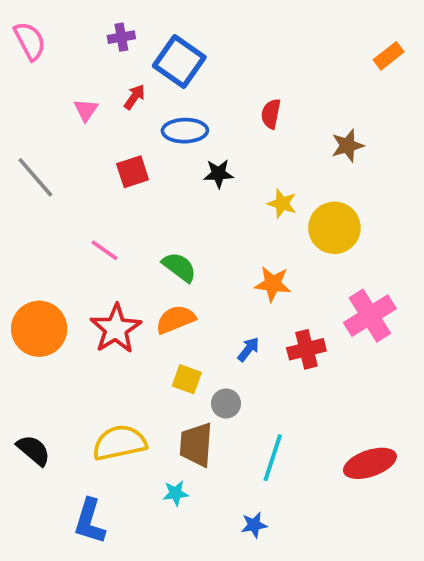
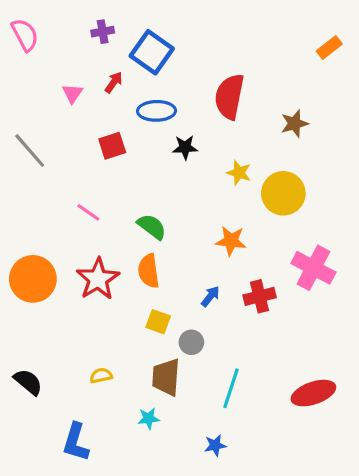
red semicircle: (271, 114) -> (229, 97), size x1.8
pink cross: (370, 316) -> (313, 268), turned -30
orange semicircle: (176, 319) -> (149, 271), turned -76
yellow semicircle: (119, 443) -> (101, 376), size x0.5

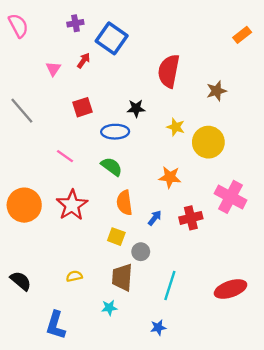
blue ellipse: (157, 111) -> (115, 132), moved
orange semicircle: (149, 271) -> (124, 203), moved

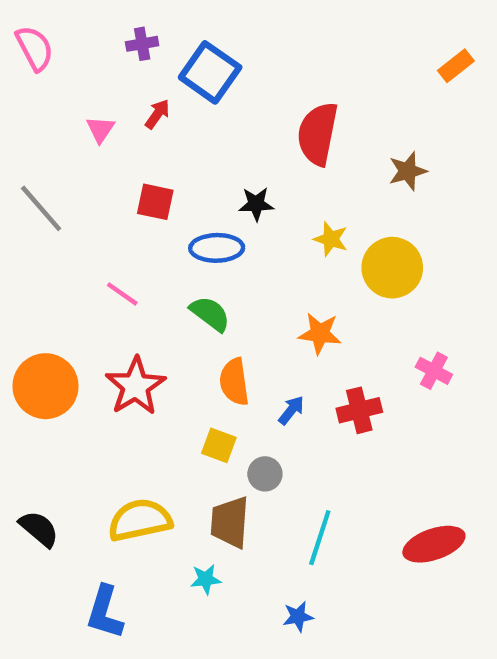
red square: (82, 107) -> (155, 202), turned 30
pink cross: (230, 197) -> (434, 371), size x0.6
yellow semicircle: (74, 276) -> (140, 520), size x2.0

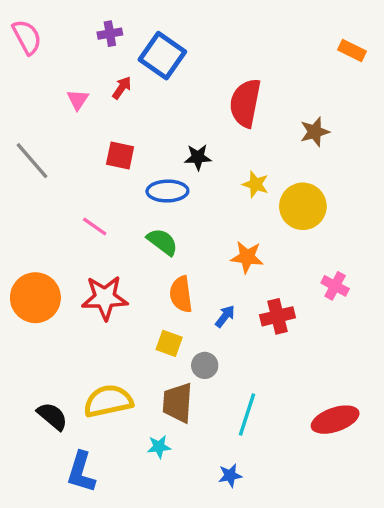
orange rectangle: (456, 66) -> (352, 51), turned 64
red star: (135, 386) -> (105, 298), turned 30
black semicircle: (39, 529) -> (52, 416), moved

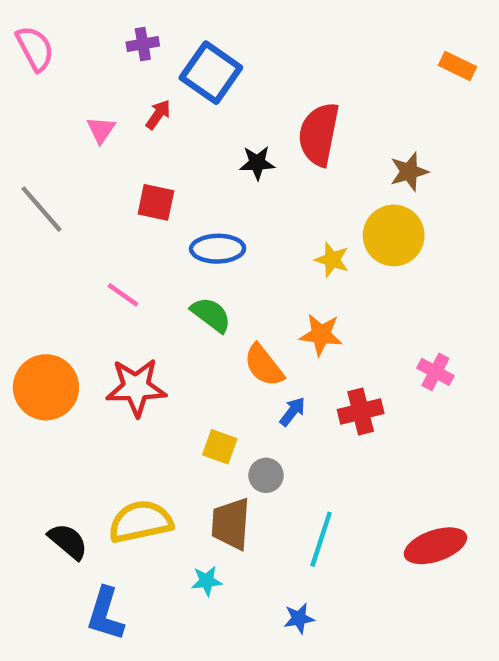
black star: (198, 157) -> (257, 163), moved
yellow star: (255, 184) -> (332, 260), moved
yellow circle: (303, 206) -> (394, 235), moved
orange semicircle: (181, 294) -> (264, 365), moved, turned -30

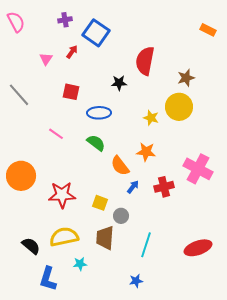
black star: (257, 163) -> (119, 83), moved
pink cross: (435, 372) -> (198, 169), size x1.8
red star: (136, 387) -> (62, 195), moved
cyan star: (207, 581) -> (80, 264), moved

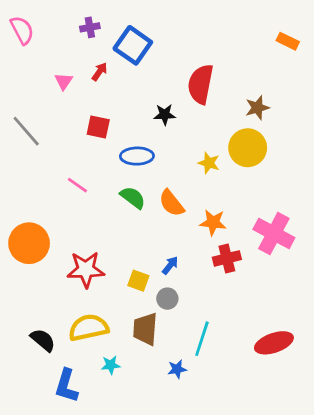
orange star: (146, 152) -> (213, 222), moved
orange semicircle: (120, 166) -> (172, 203), moved
blue arrow: (133, 187) -> (170, 265), moved
blue star: (136, 281) -> (177, 369), moved

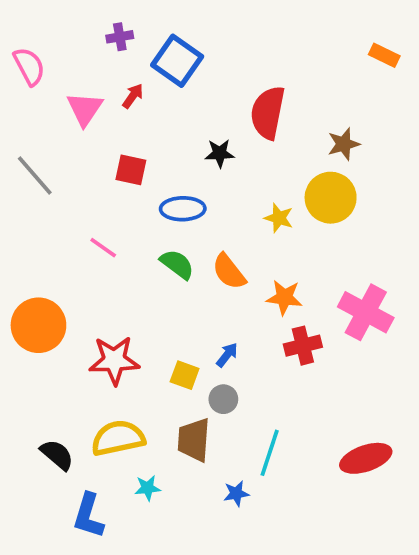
pink semicircle: (22, 30) -> (29, 66), moved
pink triangle: (64, 81) -> (85, 109), size x1.5

